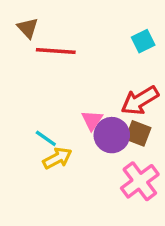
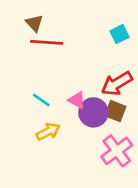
brown triangle: (28, 28) -> (34, 23), moved
pink triangle: (92, 120) -> (77, 100), turned -36
cyan line: (46, 138) -> (41, 100), moved

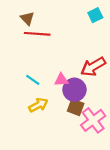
cyan square: (120, 34) -> (95, 15), moved
pink triangle: (77, 100) -> (61, 80), turned -32
brown square: (115, 111) -> (76, 107), moved

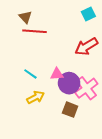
red arrow: (93, 67) -> (86, 47), moved
brown square: (76, 107) -> (70, 110), moved
pink cross: (93, 120) -> (86, 88), moved

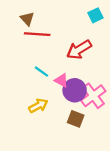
red arrow: (86, 47) -> (79, 50), moved
cyan line: (30, 74) -> (42, 72), moved
pink triangle: (57, 74) -> (61, 80), turned 32

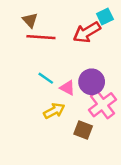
red arrow: (79, 50) -> (87, 32), moved
purple circle: (75, 90) -> (92, 82), moved
yellow arrow: (38, 106) -> (54, 111), moved

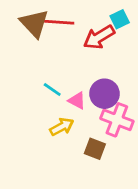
brown triangle: (30, 20) -> (34, 23), size x1.6
red line: (41, 37) -> (58, 22), moved
pink cross: (102, 105) -> (117, 120), turned -32

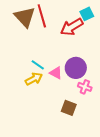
red line: (58, 22) -> (42, 16), turned 70
pink cross: (117, 120) -> (85, 87), size x0.6
yellow arrow: (62, 127) -> (34, 79), moved

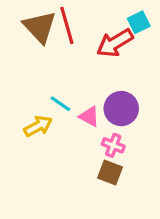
yellow arrow: (34, 79) -> (38, 126), moved
pink cross: (85, 87) -> (113, 145), moved

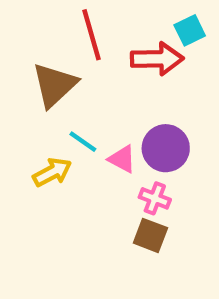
brown triangle: (40, 27) -> (54, 85), moved, turned 30
red arrow: (115, 43) -> (157, 59), turned -150

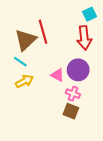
red line: (92, 35) -> (43, 32), moved
red arrow: (157, 59) -> (84, 38), moved, turned 85
cyan line: (83, 142) -> (20, 62), moved

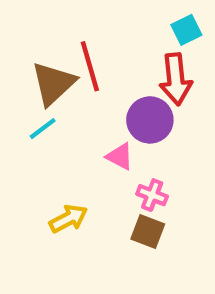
cyan line: (20, 62) -> (43, 129), turned -72
purple circle: (78, 70) -> (150, 120), moved
yellow arrow: (24, 81) -> (68, 219), moved

